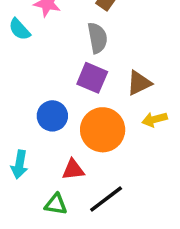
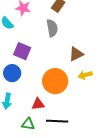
purple square: (92, 78) -> (22, 51), moved
blue circle: (52, 116) -> (12, 73), moved
black line: (106, 199) -> (57, 121), turned 40

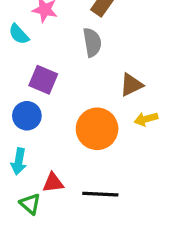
red triangle: (38, 104) -> (53, 183), moved
green triangle: (28, 124) -> (30, 204), moved, turned 32

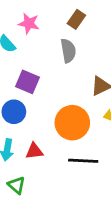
red triangle: (53, 183) -> (34, 151), moved
black line: (100, 194) -> (83, 161), moved

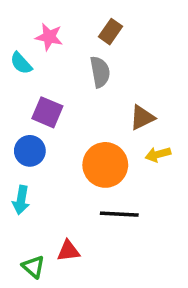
red triangle: (34, 151) -> (68, 251), moved
green triangle: (17, 185) -> (33, 267), moved

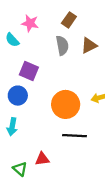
brown triangle: (142, 118) -> (89, 45), moved

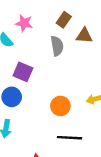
brown triangle: (89, 45) -> (84, 36), moved, turned 30
orange circle: (66, 104) -> (60, 106), size x0.7

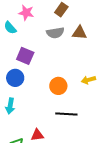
brown triangle: (84, 36) -> (79, 33), moved
gray semicircle: (57, 46) -> (55, 33), turned 90

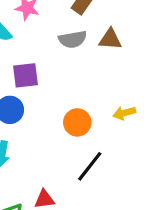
purple square: (25, 56) -> (26, 75), turned -30
black line: (66, 114) -> (90, 166), turned -55

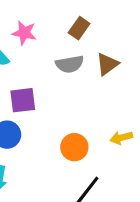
brown triangle: (110, 39) -> (107, 64), turned -40

